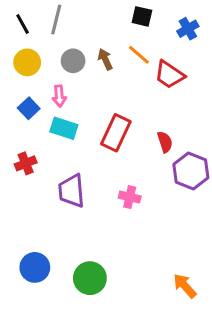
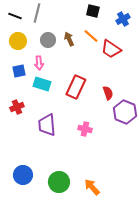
black line: (23, 24) -> (15, 16), turned -40
blue square: (29, 108) -> (19, 71), turned 32
orange arrow: (185, 286) -> (92, 187), moved

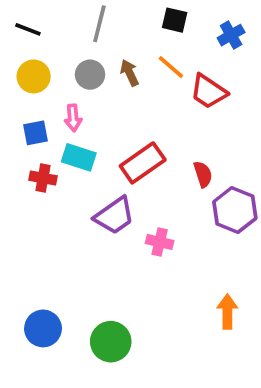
gray line: (37, 13) -> (99, 24), moved
red rectangle: (76, 87) -> (143, 163), turned 30
red cross: (17, 107) -> (43, 178), moved, turned 32
purple trapezoid: (47, 125) -> (114, 216), moved, turned -120
orange arrow: (92, 187) -> (227, 312), moved, turned 42

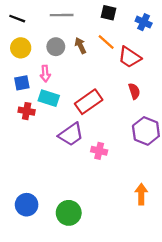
gray line: (99, 24) -> (62, 15), turned 75
blue cross: (231, 35) -> (144, 22), turned -35
red semicircle: (203, 174) -> (134, 91), moved

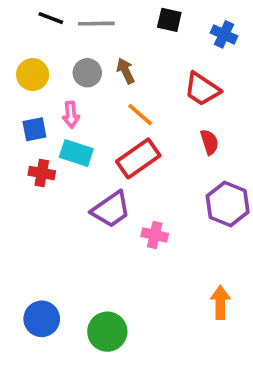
black line: (17, 19) -> (51, 18), moved
orange line: (106, 42) -> (140, 115), moved

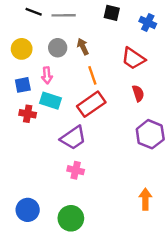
orange line: (140, 115) -> (92, 75), turned 30
pink cross: (155, 235) -> (76, 170), moved

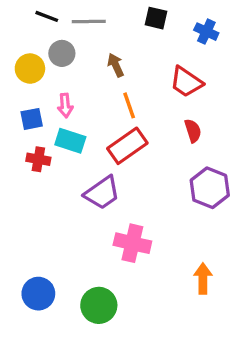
gray circle: (58, 48) -> (62, 53), moved
pink cross: (76, 170) -> (132, 243), moved, size x1.5

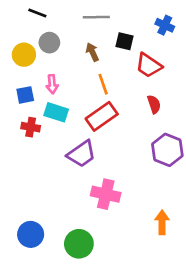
black square: (156, 18) -> (124, 41), moved
gray line: (89, 21) -> (96, 17), moved

